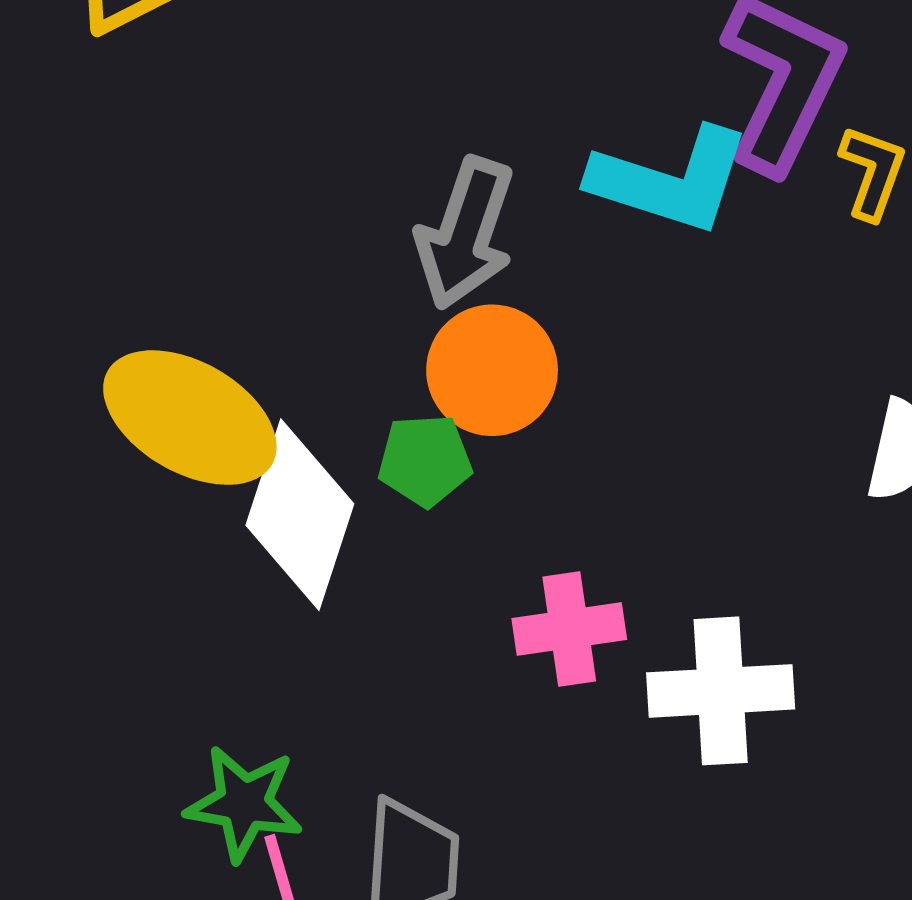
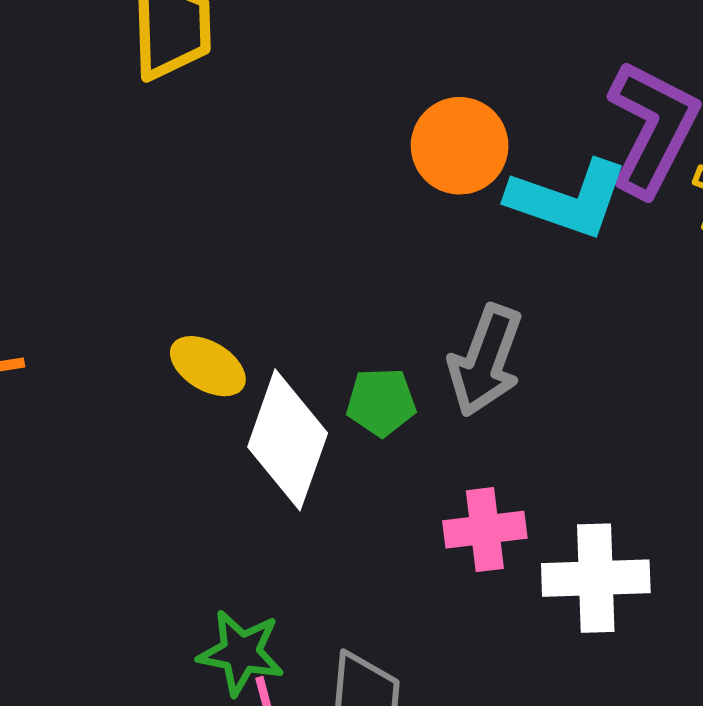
gray arrow: (465, 233) -> (485, 361), moved
orange circle: (492, 370) -> (460, 146), moved
yellow ellipse: (190, 418) -> (208, 366), size x0.6

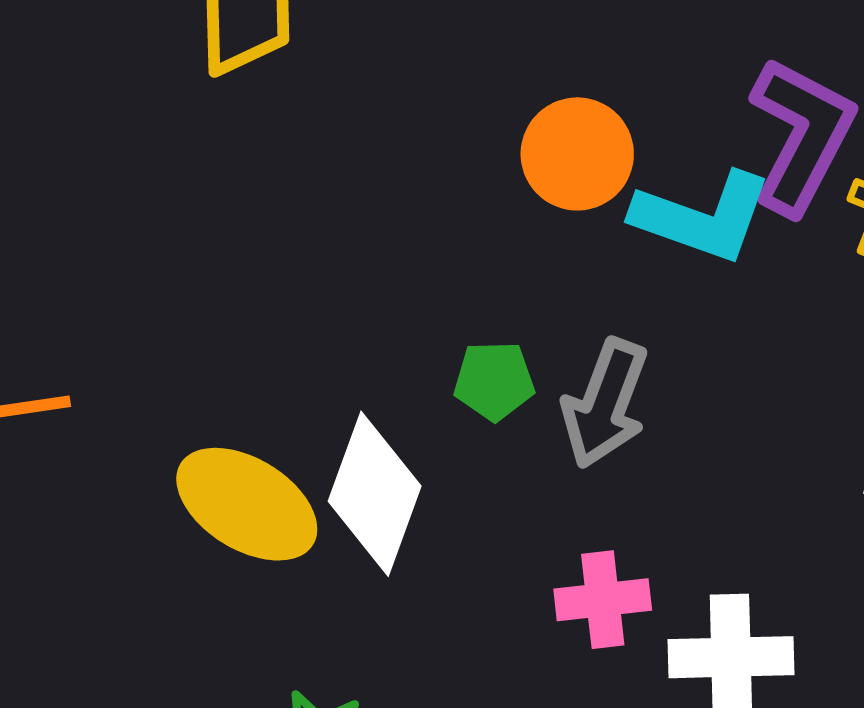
yellow ellipse: (208, 366) -> (247, 504), moved, size x1.6
green pentagon: (381, 402) -> (494, 381), moved

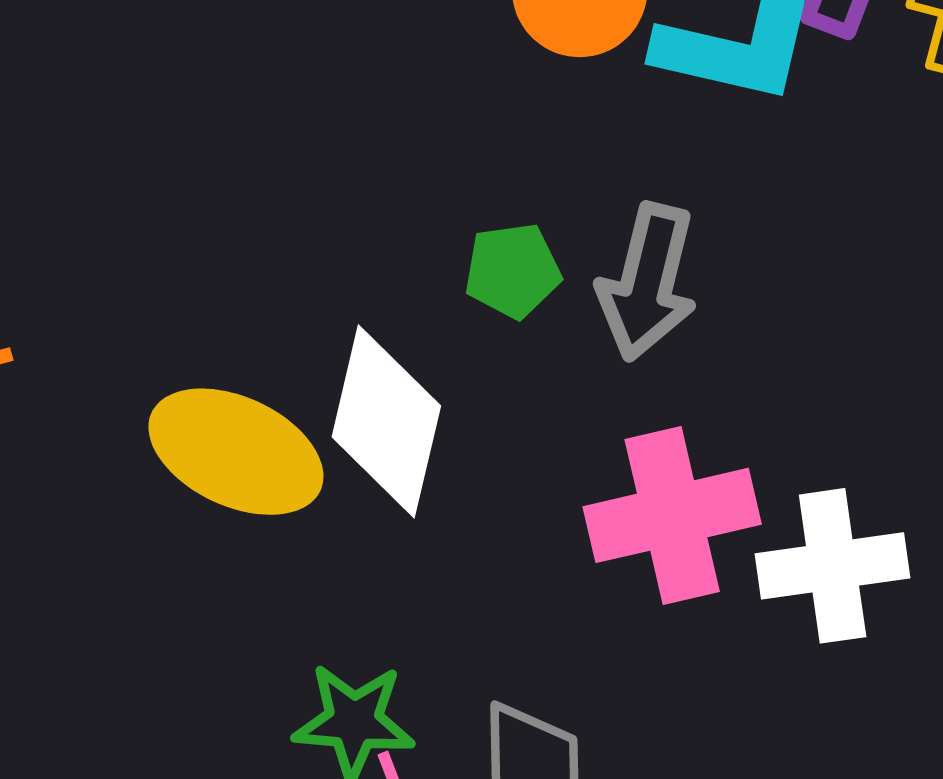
pink cross: (603, 600) -> (672, 515), size x1.5

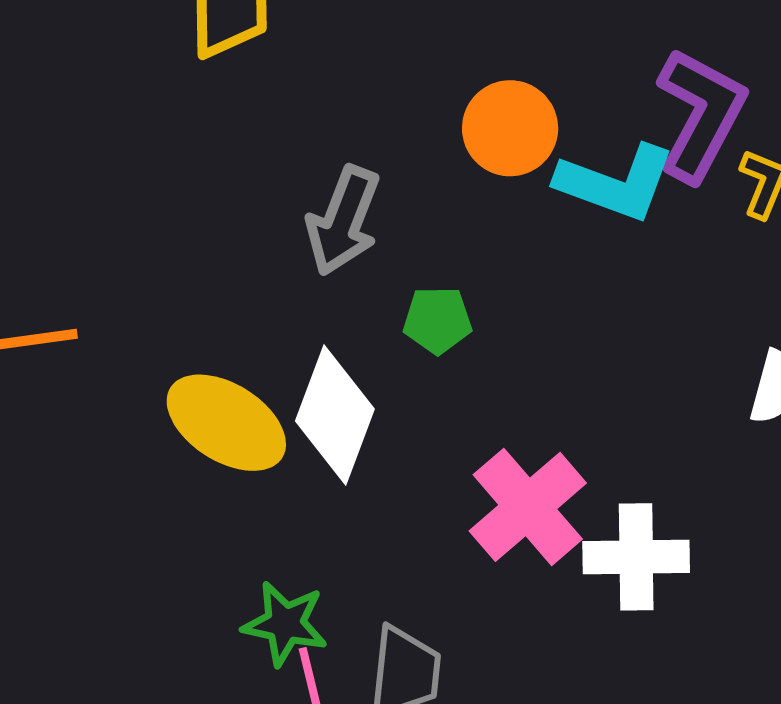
gray arrow: (647, 282) -> (343, 221), moved
pink cross: (672, 515) -> (528, 507), turned -35

